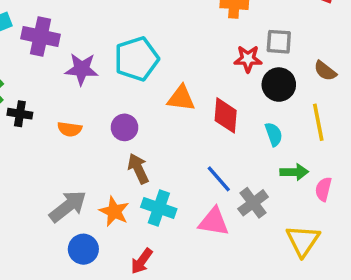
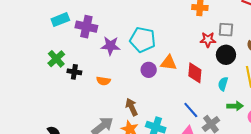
cyan pentagon: (137, 59) -> (143, 40), turned 30
purple circle: (125, 127) -> (149, 70), moved
cyan semicircle: (274, 134) -> (223, 84), turned -144
brown arrow: (138, 169) -> (132, 107), moved

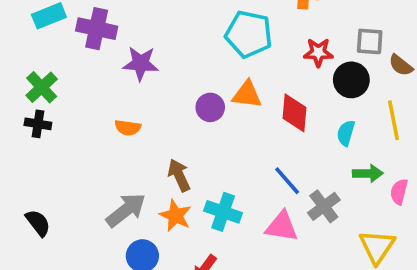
gray square: (226, 30) -> (370, 41), moved
cyan pentagon: (143, 40) -> (249, 34), moved
black cross: (74, 72) -> (38, 124), moved

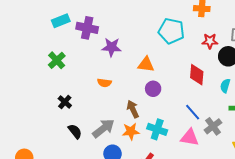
orange triangle: (247, 95) -> (146, 64), moved
purple circle: (210, 107) -> (153, 89), moved
black cross: (38, 124) -> (65, 102), moved, turned 32
orange star: (175, 216) -> (131, 131), turned -30
black semicircle: (38, 223) -> (75, 131), moved

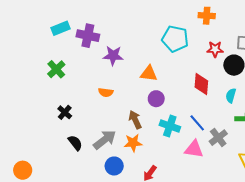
cyan cross: (157, 129) -> (170, 126), moved

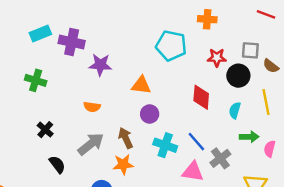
green cross: (56, 69) -> (36, 80), turned -30
gray arrow: (105, 140) -> (91, 144), moved

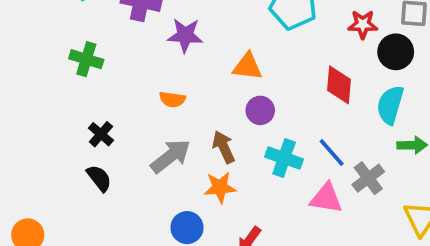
cyan semicircle: (235, 110) -> (390, 105), size x1.5
black semicircle: (57, 164) -> (99, 178), moved

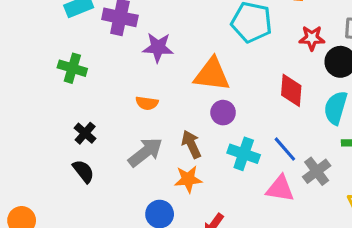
orange triangle: (247, 66) -> (212, 75), size x1.4

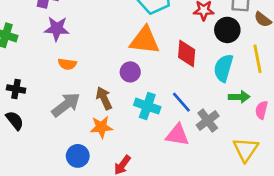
purple star: (158, 48) -> (57, 29), moved
orange triangle: (212, 75) -> (145, 40), moved
black cross: (85, 133) -> (16, 89), turned -30

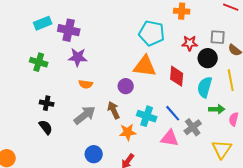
purple circle: (130, 72) -> (126, 86), moved
orange star: (101, 127) -> (128, 132), moved

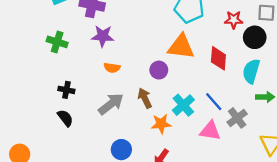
cyan cross: (147, 116) -> (183, 105), turned 30

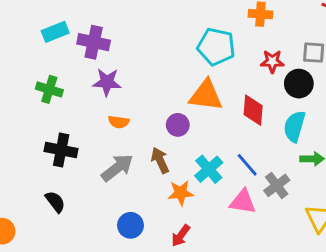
black cross: (66, 90) -> (61, 150), size x1.5
black semicircle: (65, 118) -> (55, 202), moved

